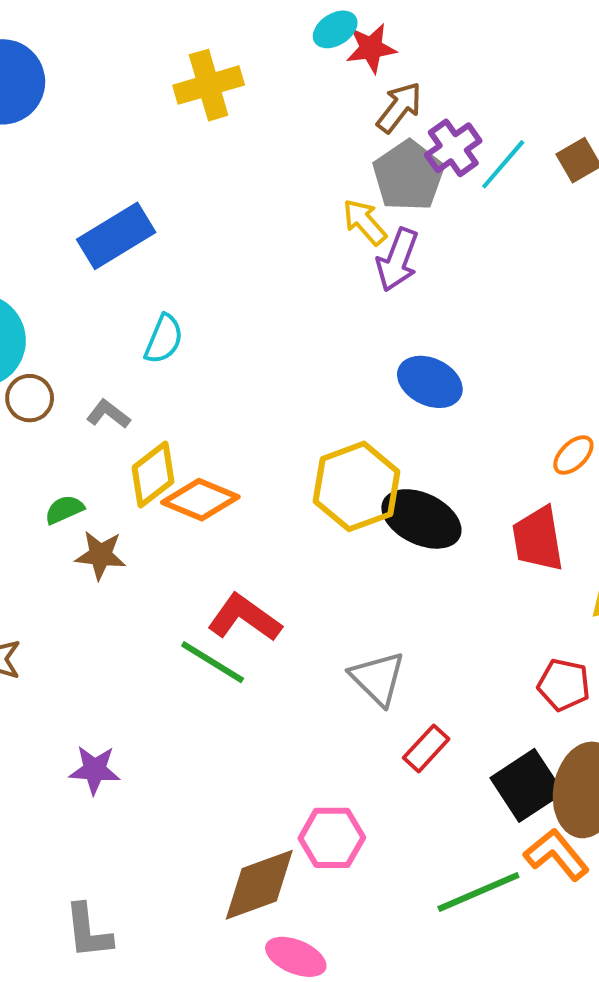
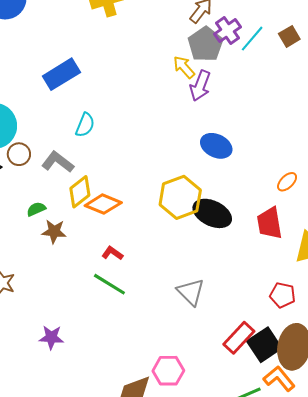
gray L-shape: (108, 414) -> (58, 162), size x1.5
red L-shape: (244, 618) -> (112, 253), moved, size x0.6
red rectangle: (426, 748) -> (239, 338), moved, size x1.4

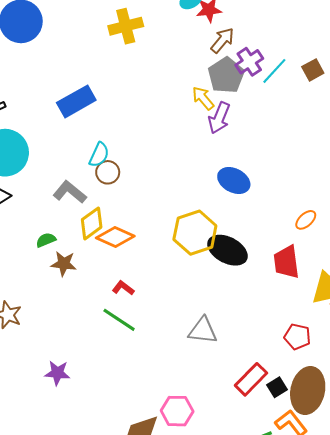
brown circle: (19, 154) -> (108, 172), moved
gray triangle: (191, 292) -> (203, 331), turned -40
black square: (264, 345) -> (277, 387), size x0.6

